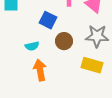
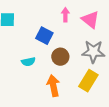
yellow rectangle: (92, 65) -> (88, 81), turned -75
orange arrow: (40, 70) -> (53, 86), moved

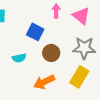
orange arrow: (53, 86) -> (44, 82), turned -105

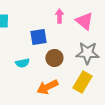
blue square: (35, 32) -> (38, 37), turned -36

